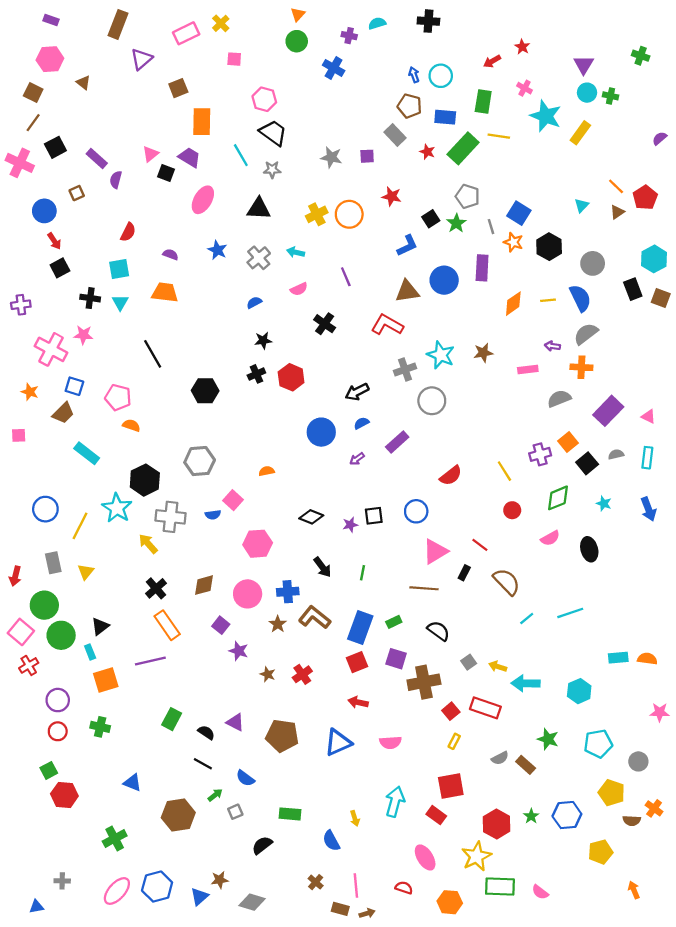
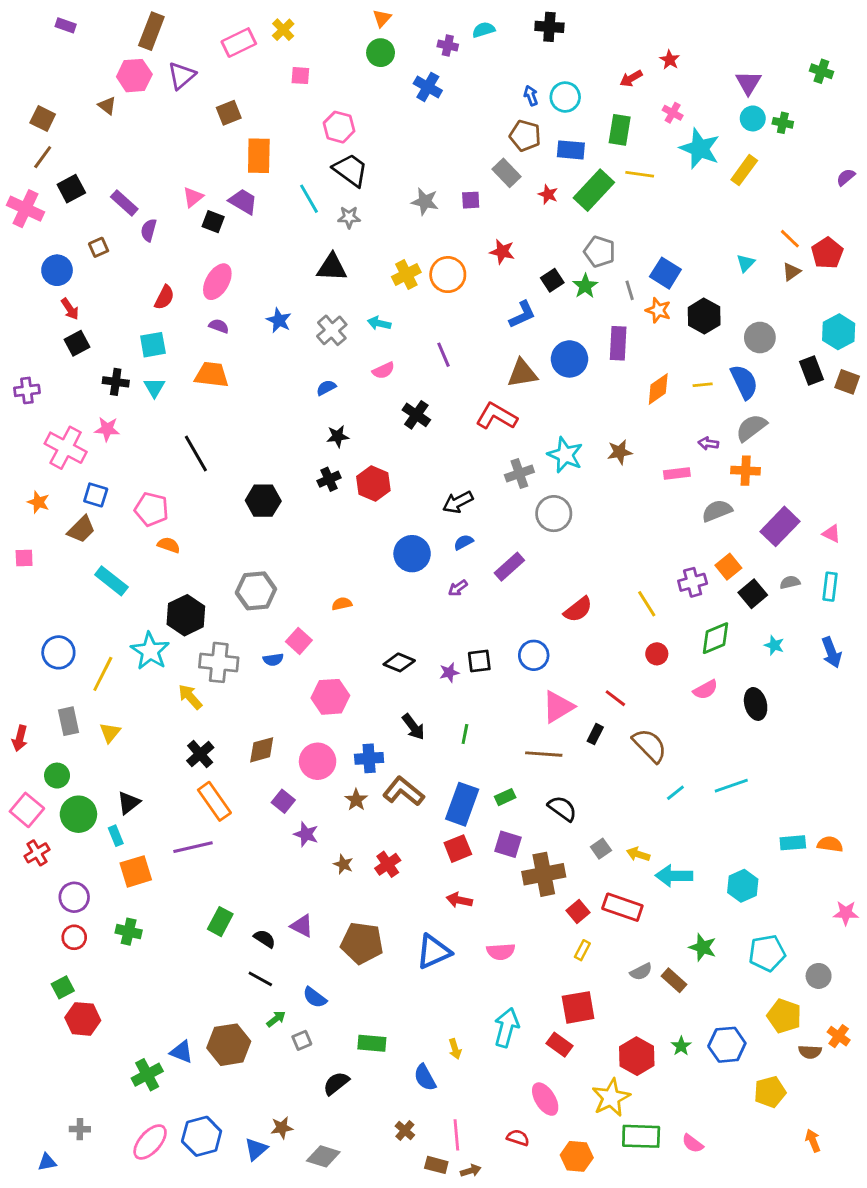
pink hexagon: (50, 59) -> (134, 76), moved
pink ellipse: (203, 200) -> (217, 282), moved
green circle: (44, 605) -> (57, 776), size x0.7
blue triangle: (133, 783) -> (182, 1052), moved

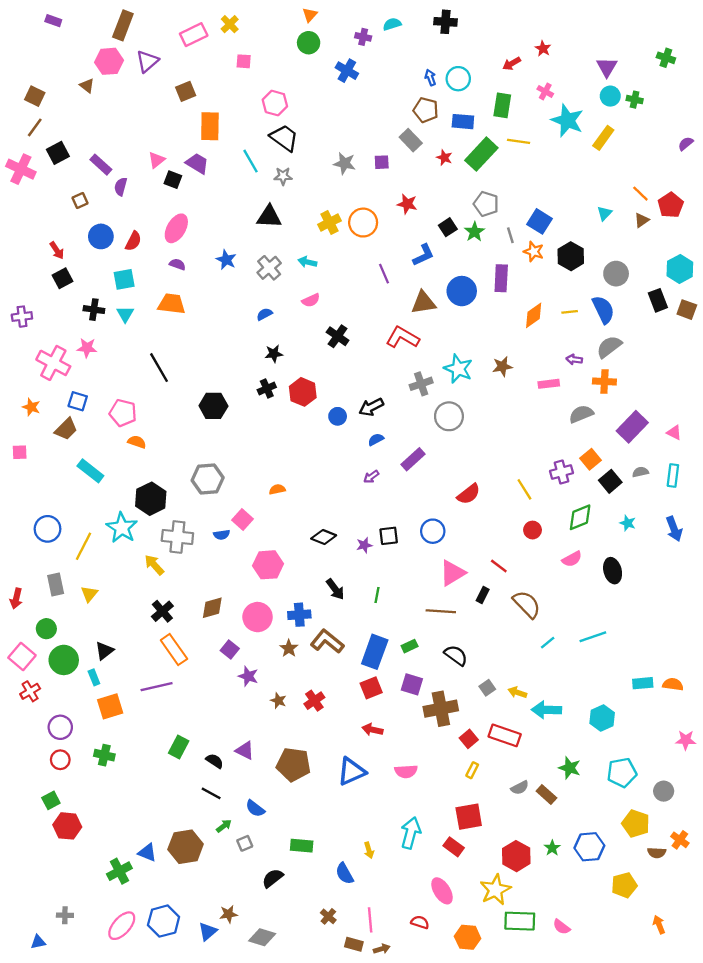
blue circle: (57, 270) -> (101, 236), moved
purple line: (444, 355) -> (384, 274), moved
blue circle: (412, 554) -> (338, 416), moved, size x0.6

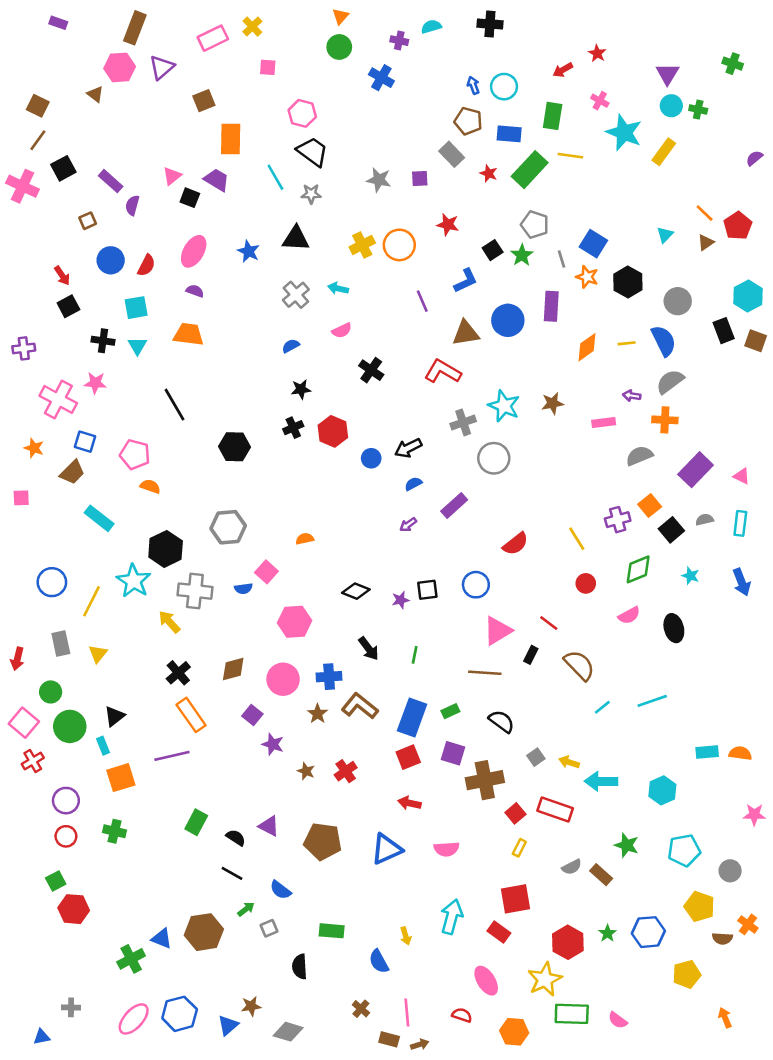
blue star: (226, 260) -> (249, 251), moved
black semicircle: (273, 878) -> (300, 967), turned -55

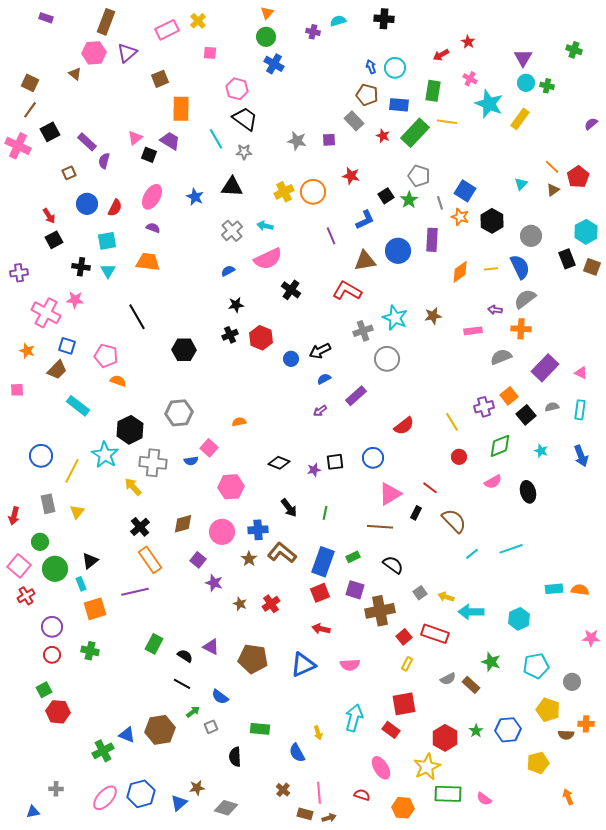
blue cross: (381, 78) -> (274, 64), moved
pink semicircle: (342, 331) -> (268, 259), size x1.8
orange cross: (748, 924) -> (586, 724), turned -35

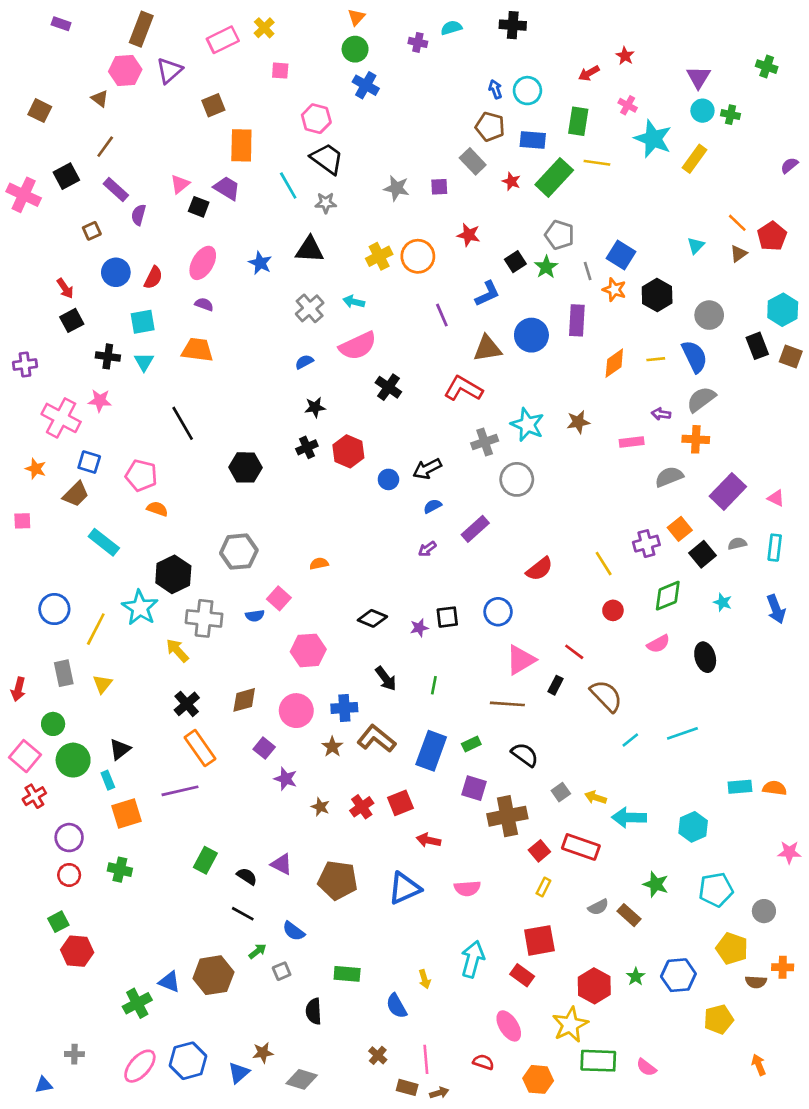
brown line: (30, 110) -> (105, 147), moved
red square: (320, 593) -> (400, 803), moved

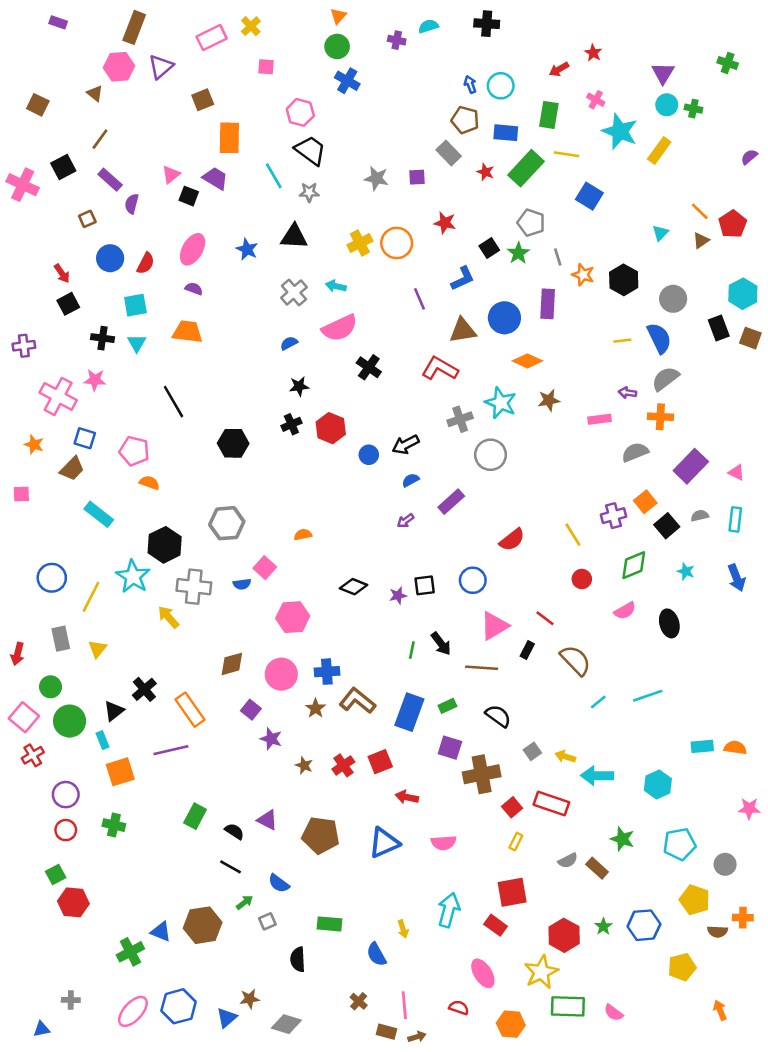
blue square: (621, 255) -> (589, 196), moved
orange diamond: (614, 363) -> (527, 361), moved, turned 60
black arrow: (386, 679) -> (441, 644), moved
black cross: (187, 704) -> (144, 689), moved

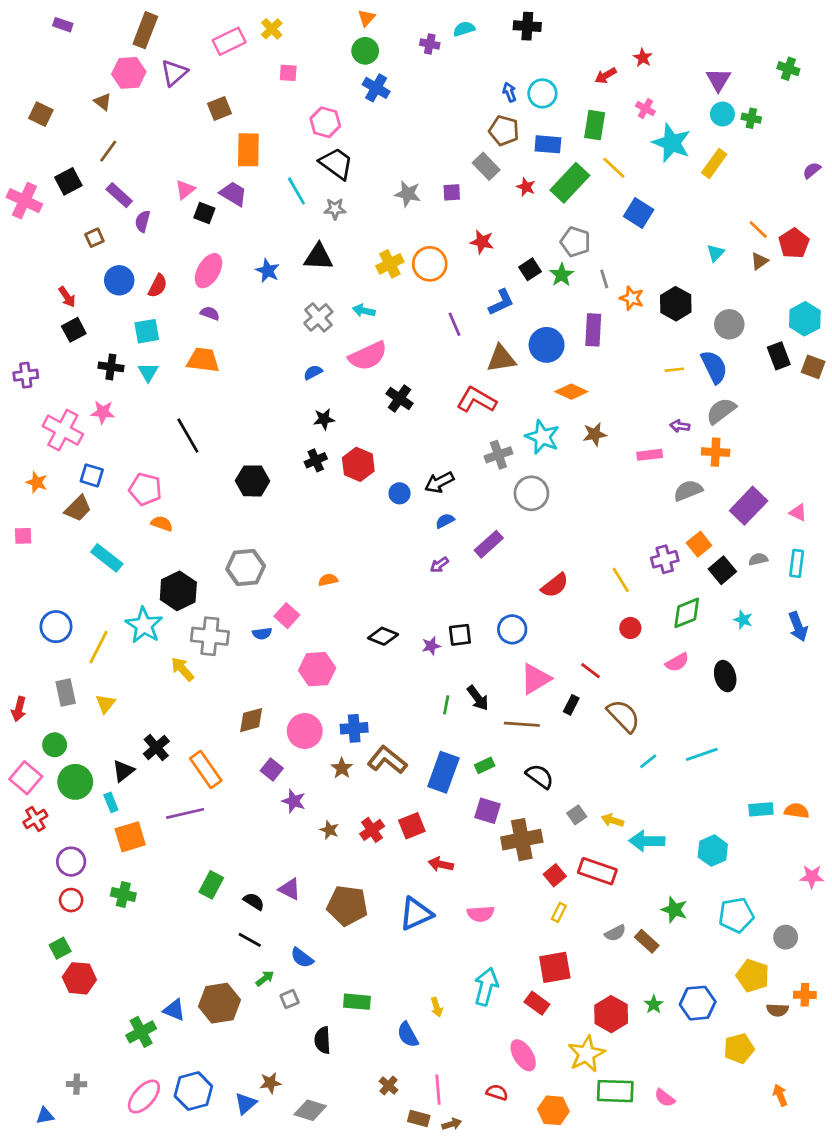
yellow line: (567, 154) -> (614, 168), turned 35

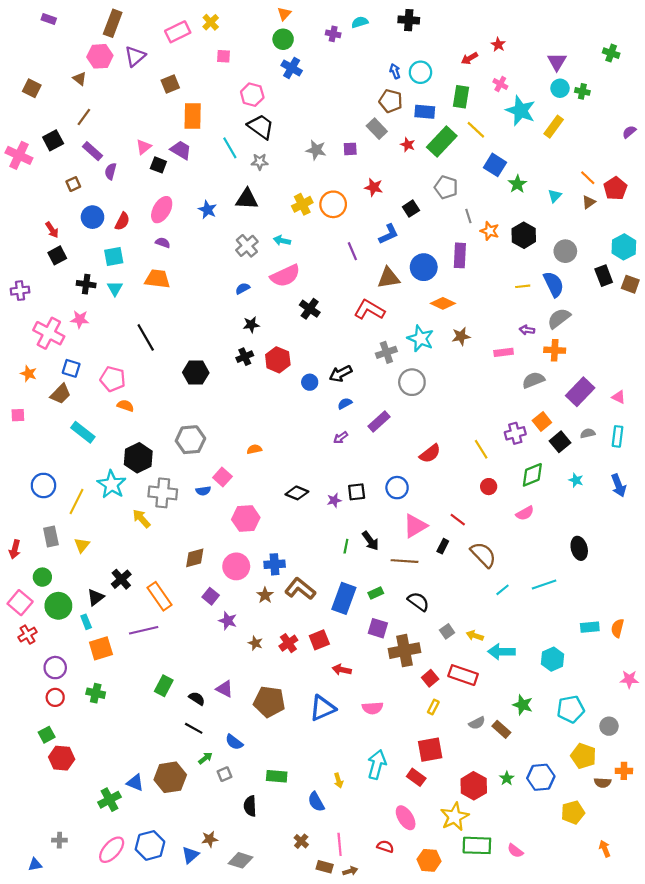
green star: (562, 275) -> (517, 184), moved
black ellipse: (725, 676) -> (579, 548), moved
orange semicircle: (797, 811) -> (618, 628), turned -84

